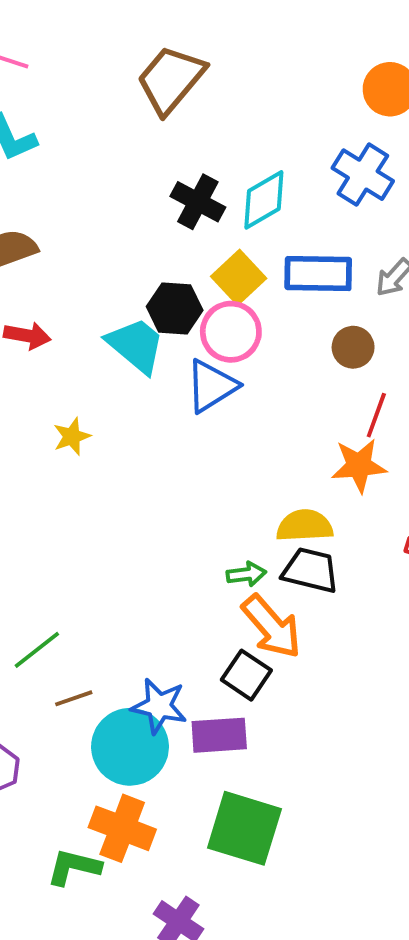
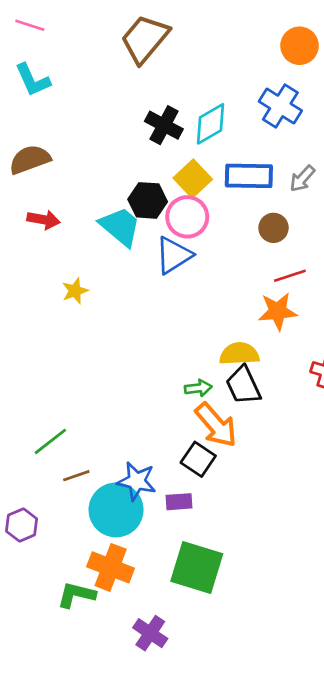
red line: (376, 415) -> (290, 276), turned 52
black trapezoid: (310, 570) -> (243, 385), turned -129
purple rectangle: (219, 735) -> (179, 502), size x0.7

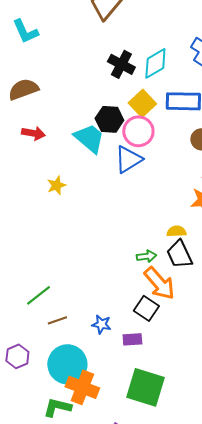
yellow semicircle: (239, 354) -> (176, 231), size x0.7
blue star: (137, 481) -> (101, 324), size x0.7
cyan circle: (116, 510) -> (67, 364), moved

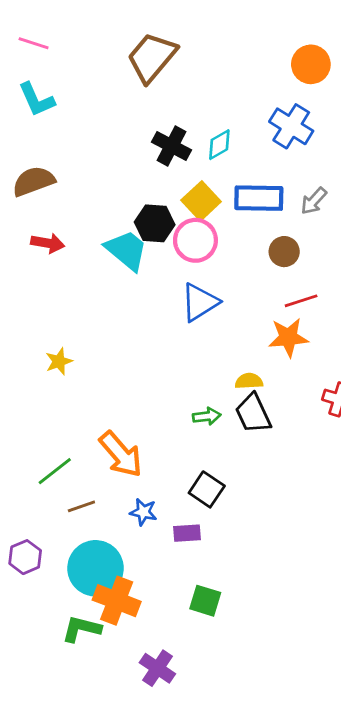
cyan diamond: (155, 63) -> (219, 145), size x0.7
blue triangle: (128, 159) -> (200, 302), moved
yellow star: (56, 185) -> (59, 361), moved
orange arrow: (159, 283) -> (121, 454), moved
green square: (145, 387) -> (205, 601), size x0.6

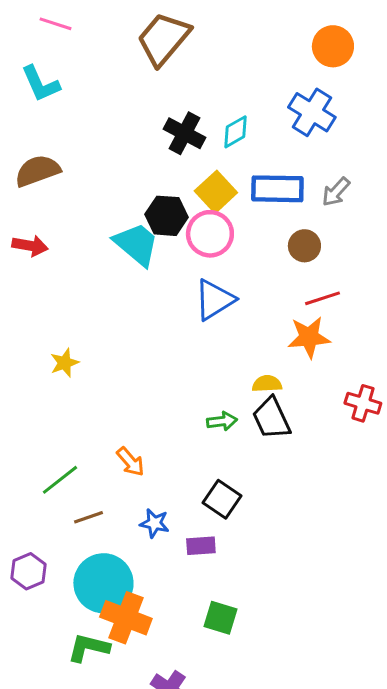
pink line: (34, 43) -> (55, 24), moved
red arrow: (48, 243) -> (30, 246), moved
orange arrow: (121, 454) -> (130, 462), size x0.6

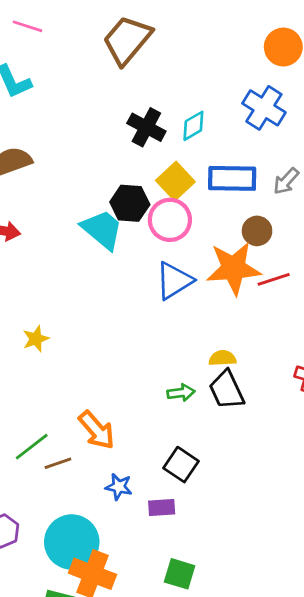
orange star: (309, 337) -> (234, 268), moved, size x1.4
orange arrow: (130, 462) -> (97, 430), size x1.4
brown line: (88, 517) -> (58, 463), moved

